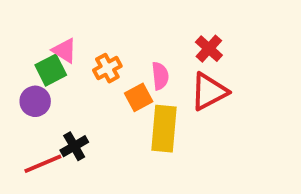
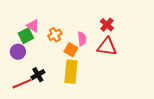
red triangle: (209, 92) -> (107, 47), turned 35
orange square: (139, 97) -> (71, 50), turned -32
yellow rectangle: (164, 129) -> (71, 72), moved

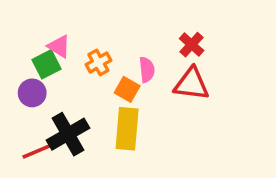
black cross: (38, 75) -> (68, 134), size x1.6

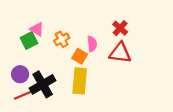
purple circle: (32, 93) -> (20, 74), moved

